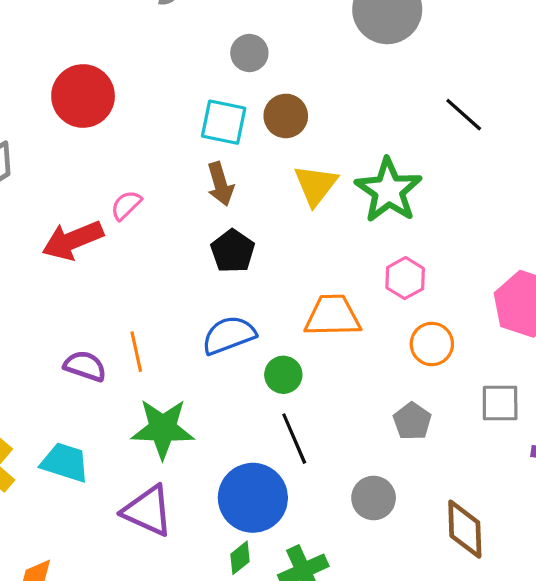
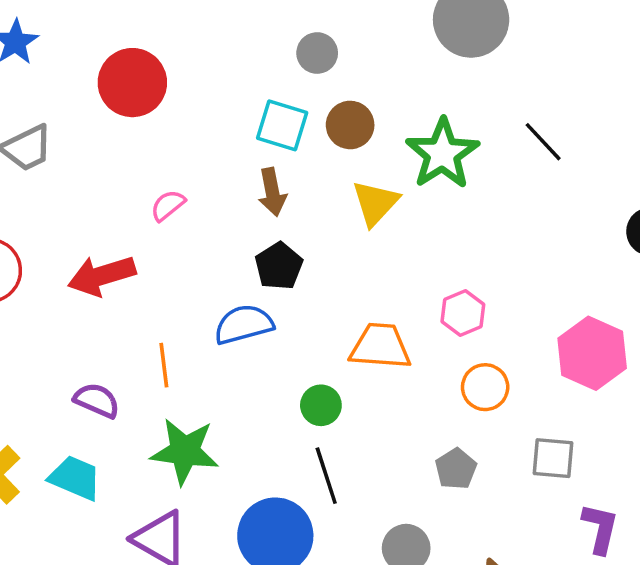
green star: (389, 190) -> (442, 154), moved
red arrow: (73, 240) -> (102, 276), moved
blue semicircle: (229, 335) -> (244, 324), moved
purple semicircle: (85, 366) -> (97, 400), moved

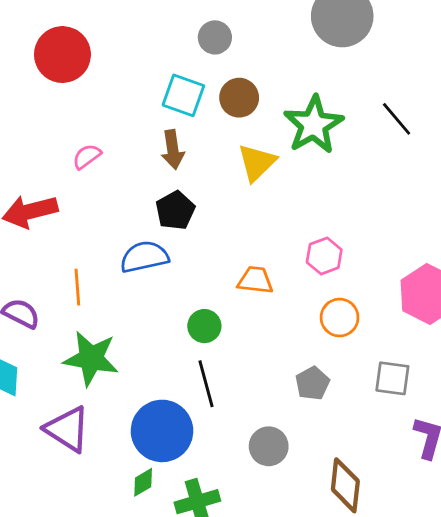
orange trapezoid: (380, 346) -> (255, 280), size x0.7

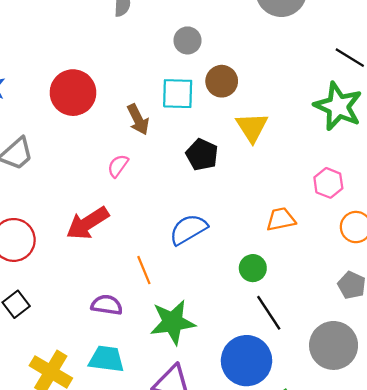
green star: (314, 125) -> (338, 106), moved
brown arrow: (173, 150) -> (138, 119), moved
black pentagon: (175, 210) -> (202, 155), moved
gray circle: (269, 446) -> (334, 345), size x1.5

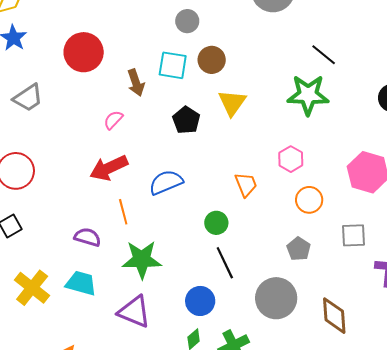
green star: (338, 106) -> (308, 95), turned -30
orange trapezoid: (281, 219) -> (246, 185), turned 72
red arrow: (88, 223) -> (109, 168), moved
blue circle: (247, 361) -> (200, 301), size x0.7

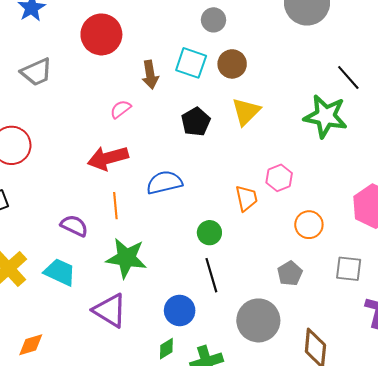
pink hexagon: (291, 159) -> (279, 178), moved

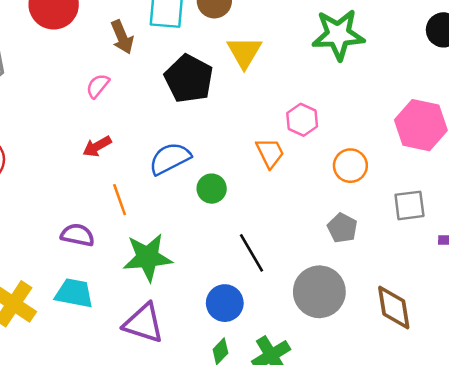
black pentagon: (196, 122) -> (189, 79), size x1.4
red arrow: (108, 158) -> (97, 146), size x0.6
green circle: (209, 233) -> (212, 189), moved

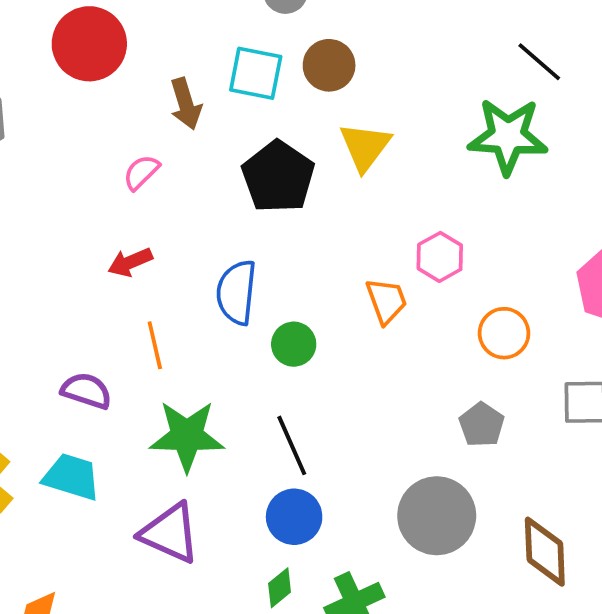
blue semicircle: (170, 158) -> (236, 292), turned -63
black line: (252, 253) -> (292, 445), moved

